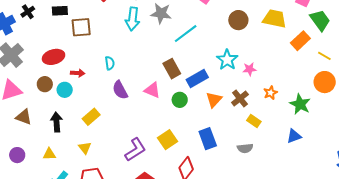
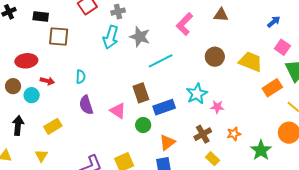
orange triangle: (214, 100) -> (167, 142), moved

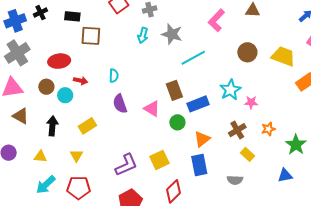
cyan arrow: (111, 37) -> (143, 35), size x0.7

